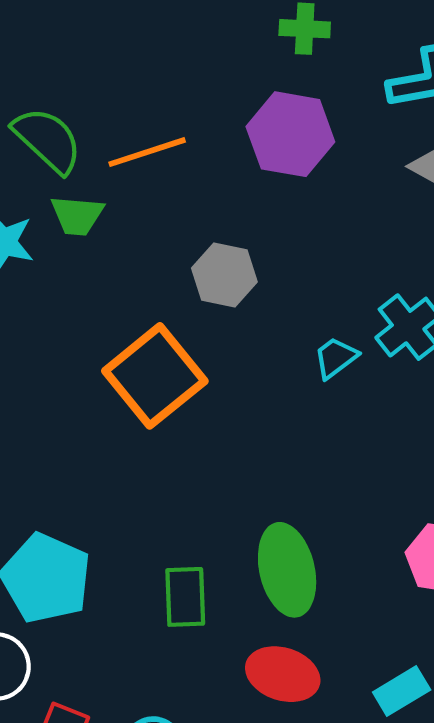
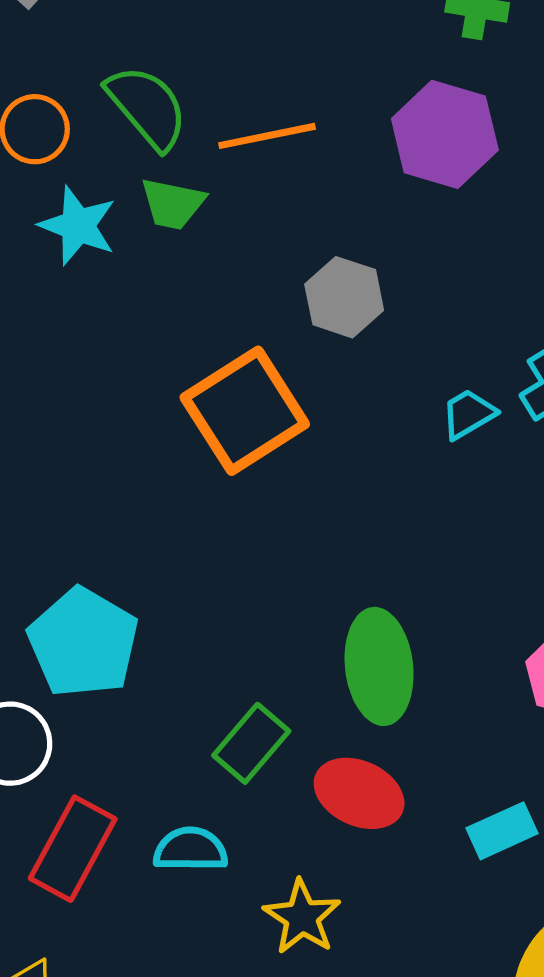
green rectangle: (185, 597) -> (251, 743), moved, turned 36

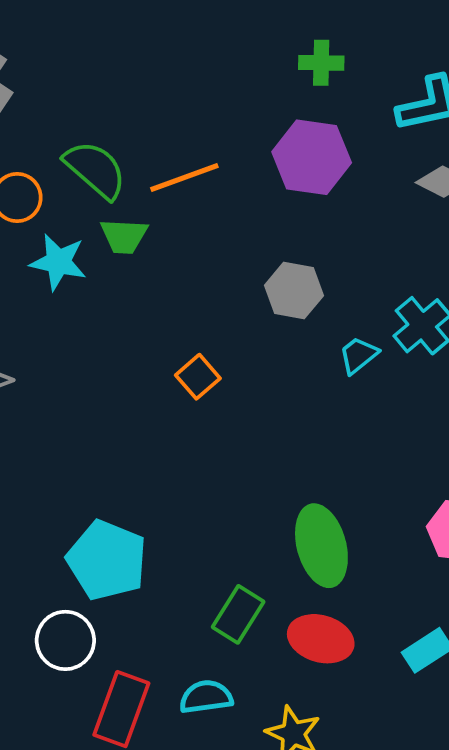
gray hexagon: (344, 297) -> (294, 290), moved
orange square: (245, 411) -> (198, 377), size x0.5

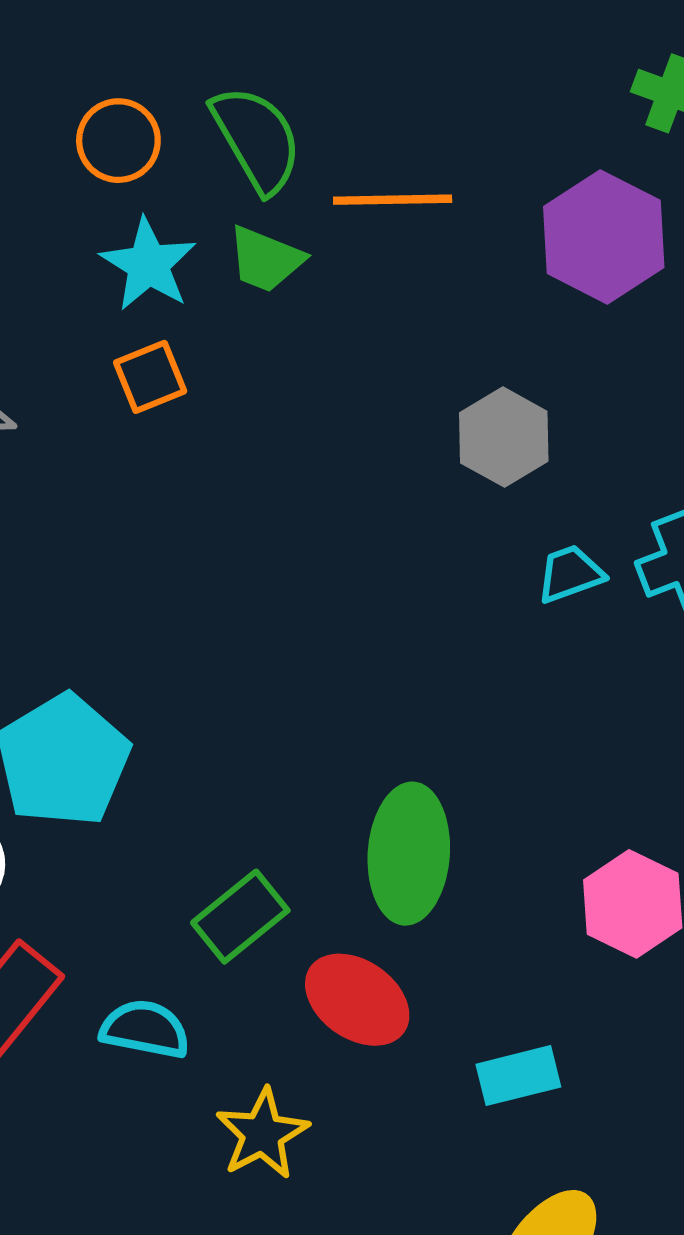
orange square: (198, 377) -> (150, 377), moved

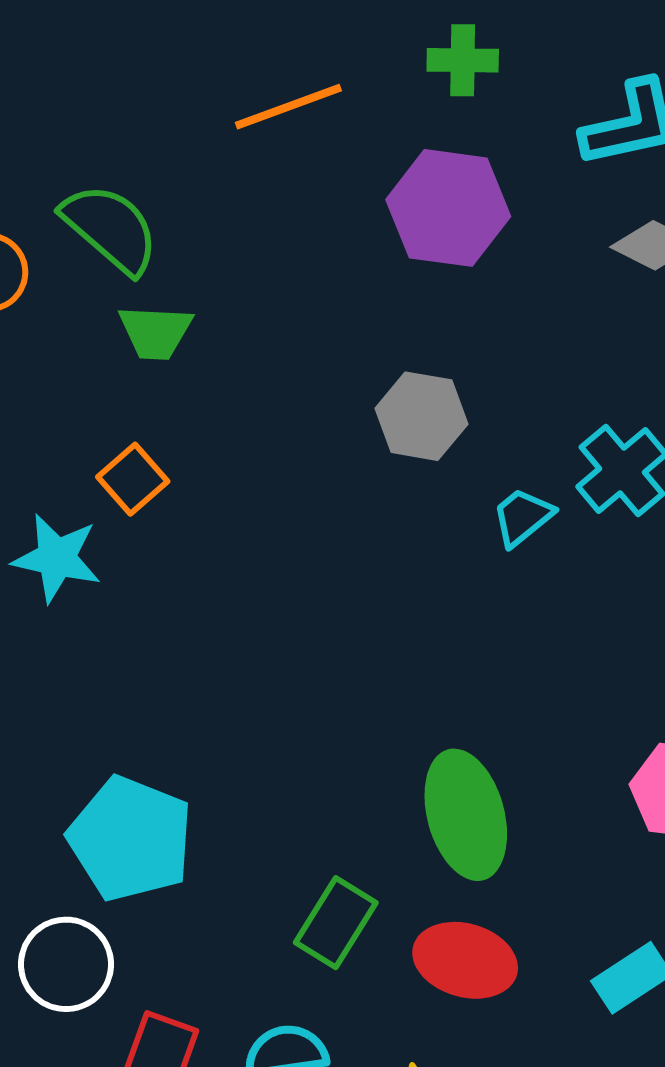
orange line: (393, 200) -> (288, 107), moved
cyan star: (148, 264) -> (57, 558), moved
orange square: (150, 377) -> (133, 479), moved

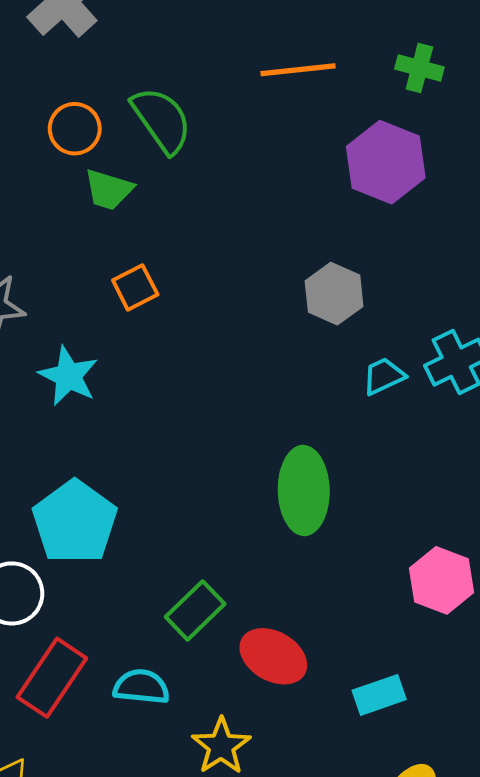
green trapezoid: (155, 332) -> (109, 190), moved
cyan star: (57, 558) -> (68, 376), moved
green ellipse: (466, 815) -> (304, 490), moved

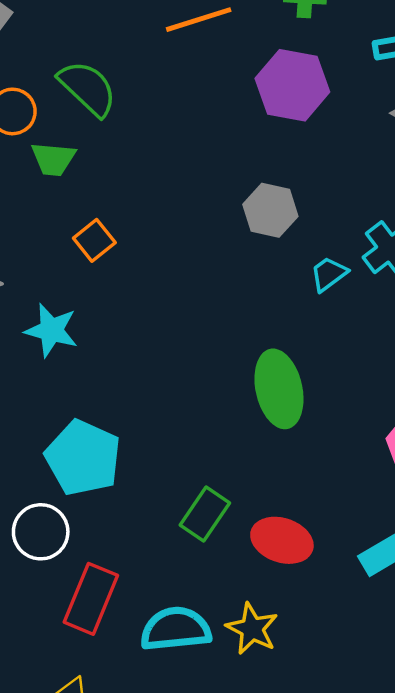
cyan semicircle: (141, 687) -> (176, 629), moved, size x1.4

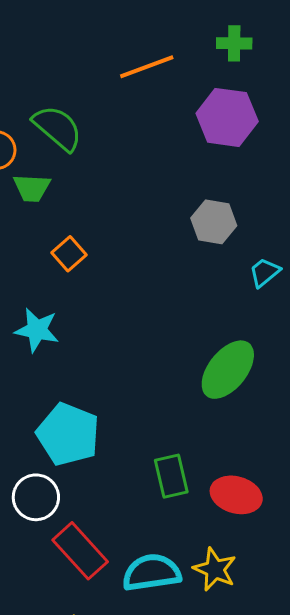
green ellipse: (279, 389) -> (228, 370), turned 54
green rectangle: (205, 514) -> (171, 476), turned -45
red rectangle: (91, 599) -> (80, 551), turned -62

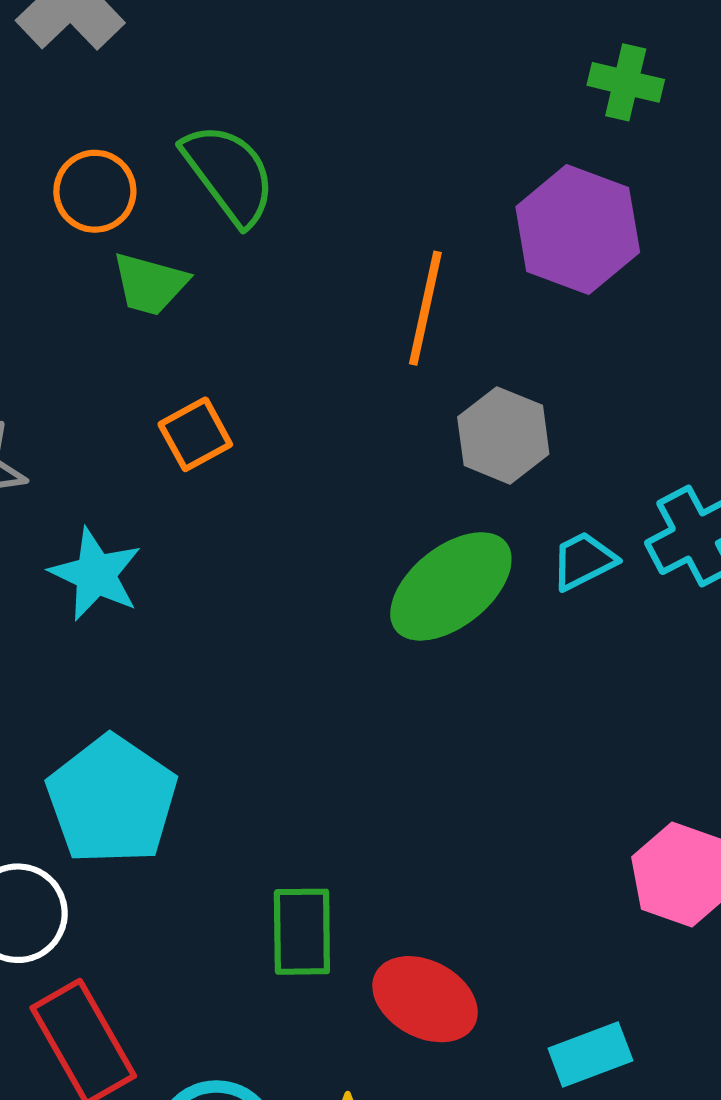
orange line: (147, 67) -> (425, 308), moved, turned -70
green ellipse: (228, 370) -> (451, 586), moved

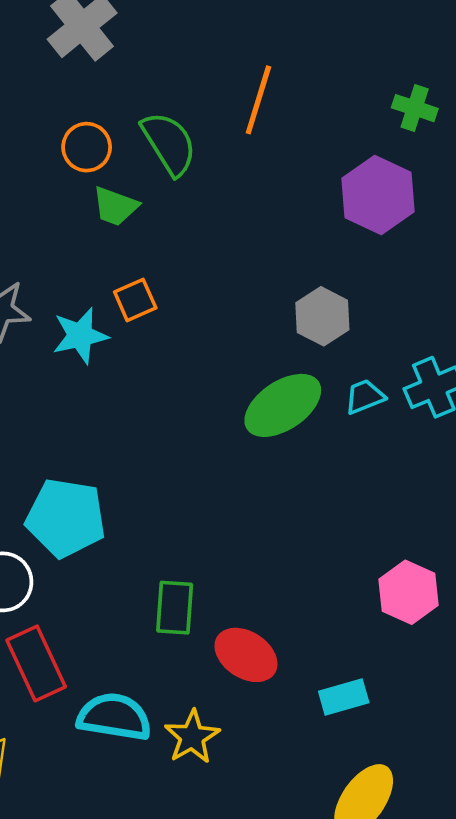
orange line: (425, 308) -> (258, 100), moved
cyan star: (96, 574) -> (80, 336), moved, turned 30
cyan pentagon: (112, 800) -> (66, 518), turned -30

